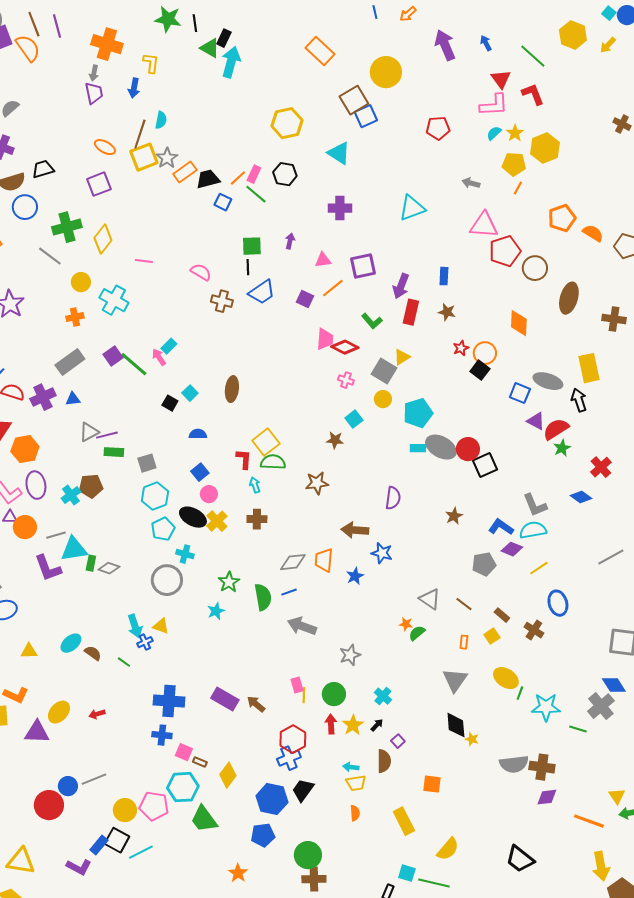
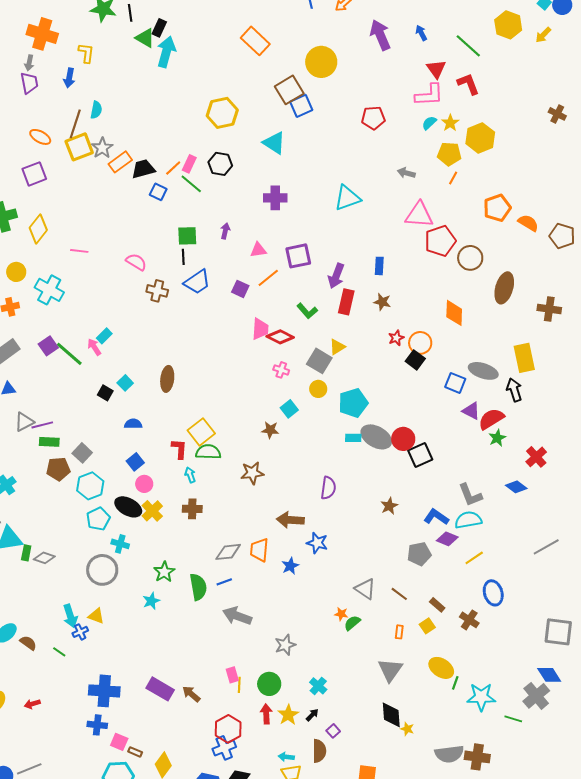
gray square: (147, 463) -> (82, 453), turned -30
brown pentagon: (91, 486) -> (58, 469), moved

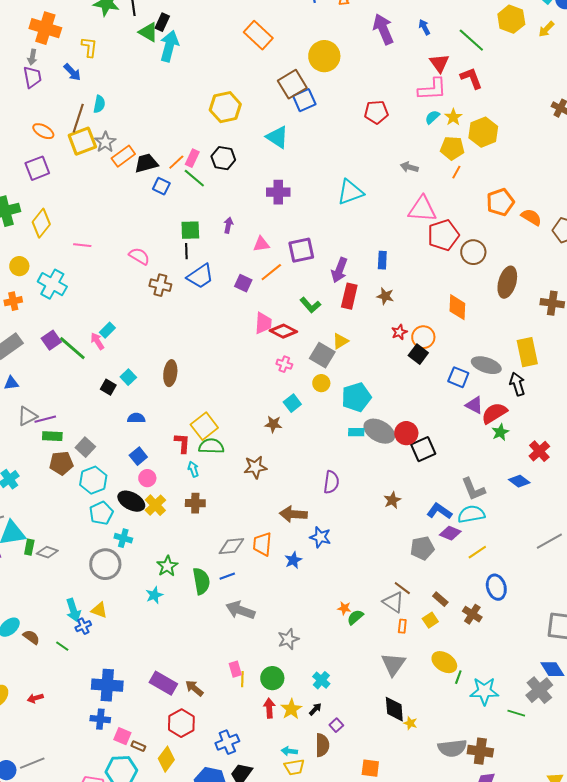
blue arrow: (69, 78) -> (72, 72), turned -54
gray triangle: (365, 589) -> (393, 602), moved
red hexagon: (228, 729) -> (181, 723), moved

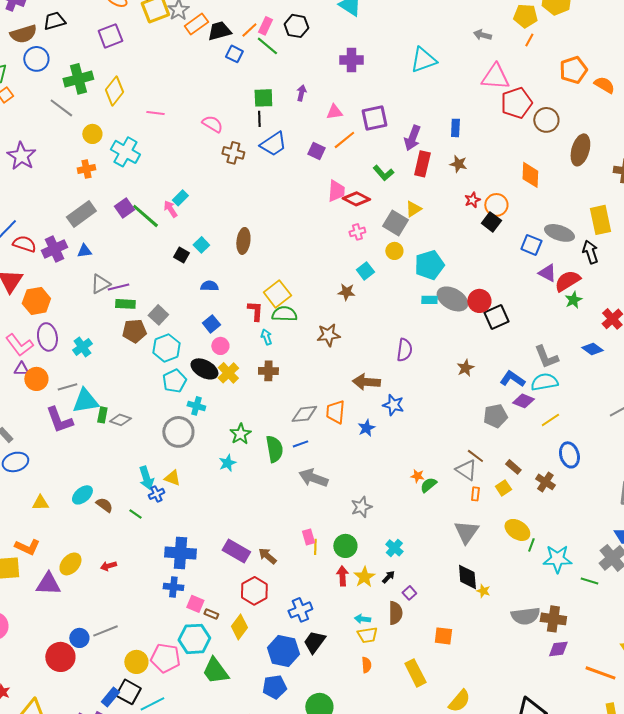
pink cross: (284, 364) -> (357, 232), turned -35

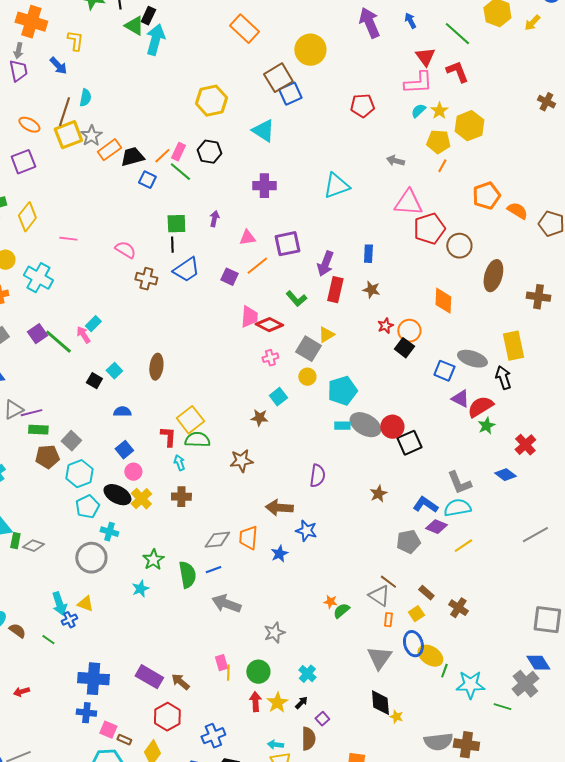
blue ellipse: (569, 455) -> (413, 644), moved

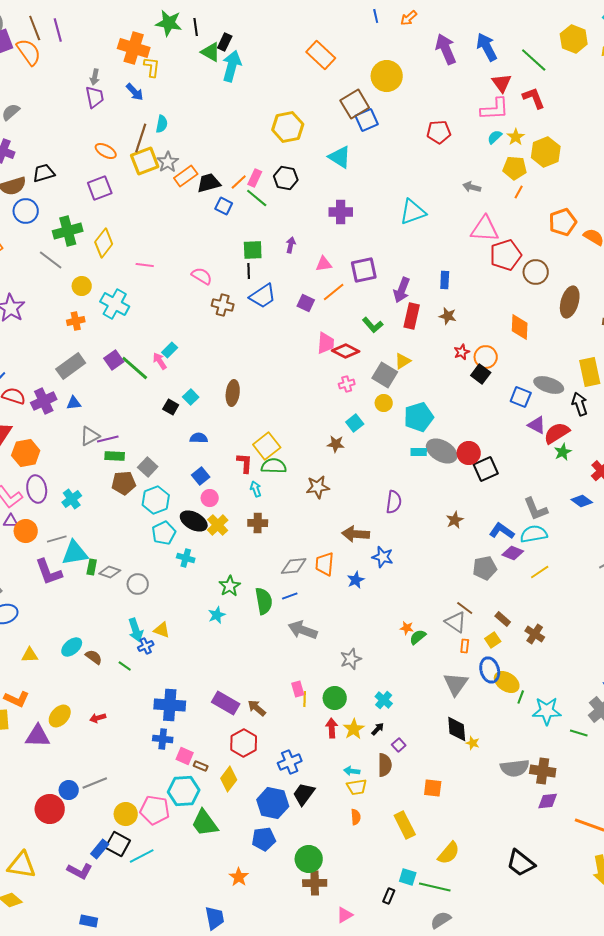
blue arrow: (410, 21) -> (487, 47), size x1.8
orange cross: (31, 22) -> (134, 48), moved
gray circle: (91, 558) -> (138, 584), moved, size x0.7

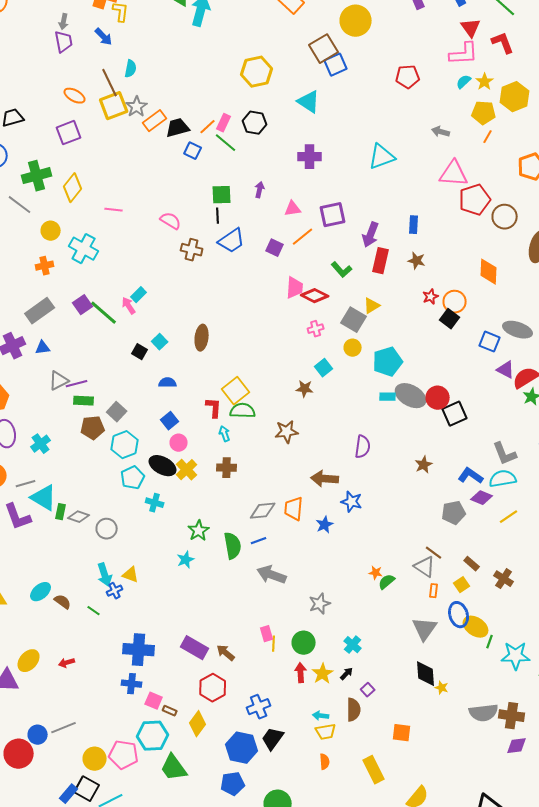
brown line: (141, 138) -> (110, 83), turned -44
cyan triangle: (75, 553) -> (44, 498), turned 40

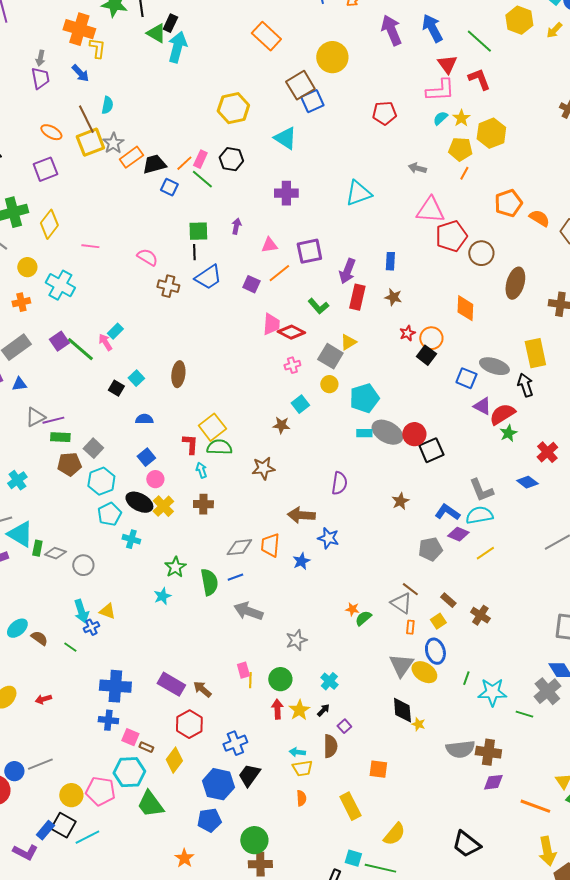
yellow ellipse: (476, 627) -> (424, 672), moved

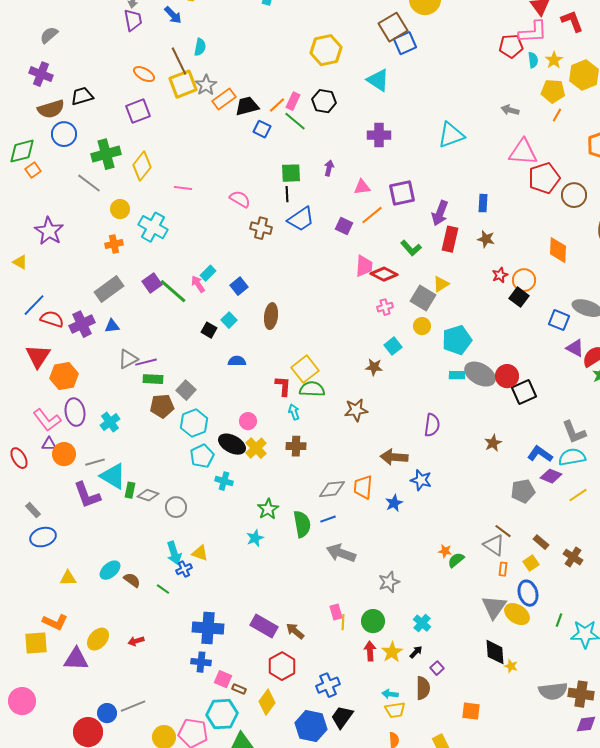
red pentagon: (384, 113) -> (511, 46), moved
cyan semicircle: (440, 118) -> (533, 60), turned 126
blue square: (146, 457) -> (239, 286), moved

